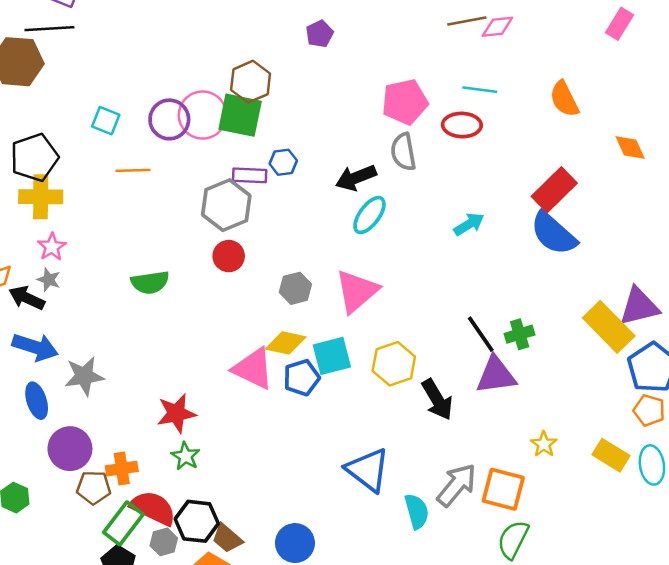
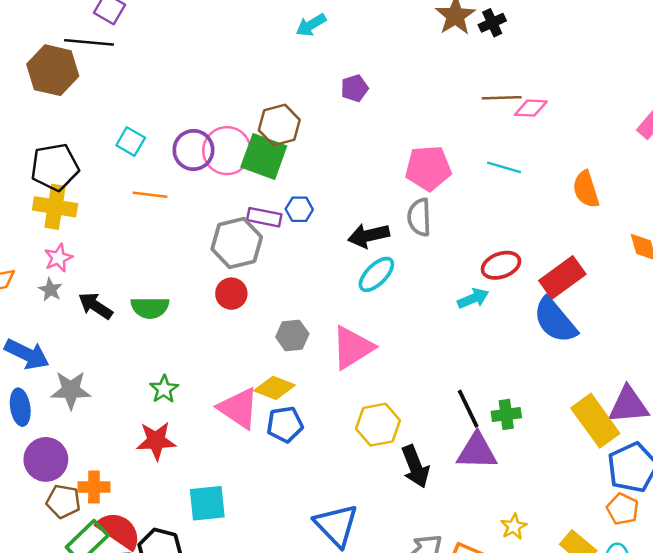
red ellipse: (462, 125) -> (501, 265), moved, turned -30
black arrow: (27, 298) -> (95, 306), moved
cyan square: (332, 356) -> (207, 503), moved
green star: (185, 456) -> (164, 389), moved

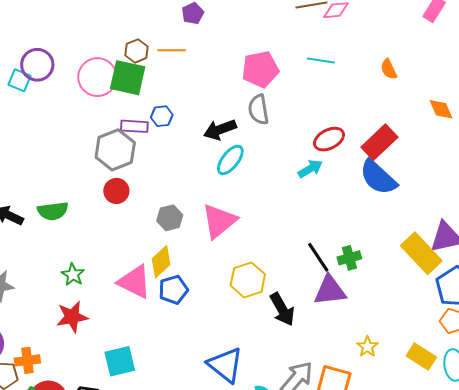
brown hexagon: (279, 125) -> (136, 51), size x0.7
purple circle: (193, 150) -> (37, 65), moved
orange semicircle: (586, 189) -> (389, 69), size x0.7
orange line: (150, 195) -> (172, 50), moved
yellow diamond: (274, 388) -> (161, 262), turned -56

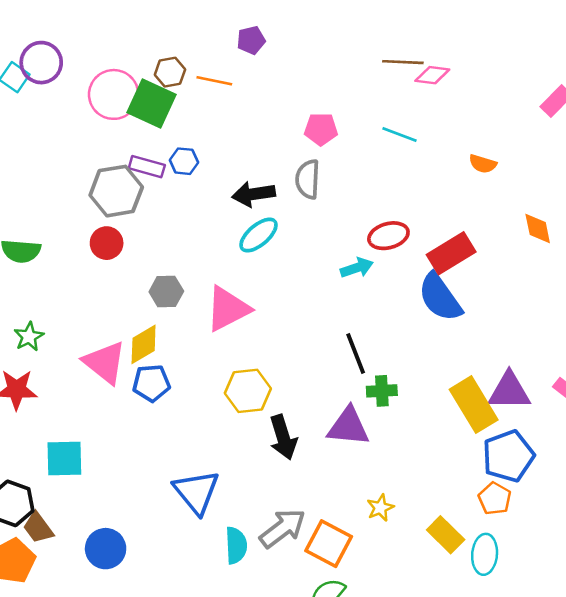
pink pentagon: (260, 69) -> (321, 129), size x0.7
orange semicircle: (389, 69) -> (483, 164), turned -60
black line: (318, 257) -> (356, 353), moved

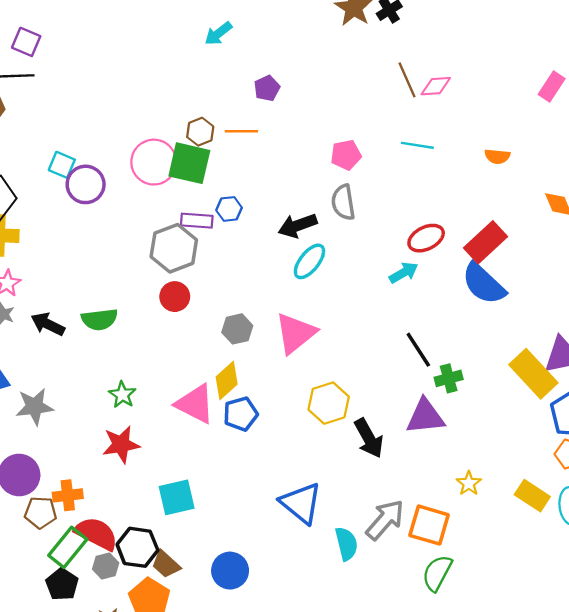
brown line: (403, 62) -> (407, 80), turned 75
purple circle: (41, 63) -> (86, 184), moved

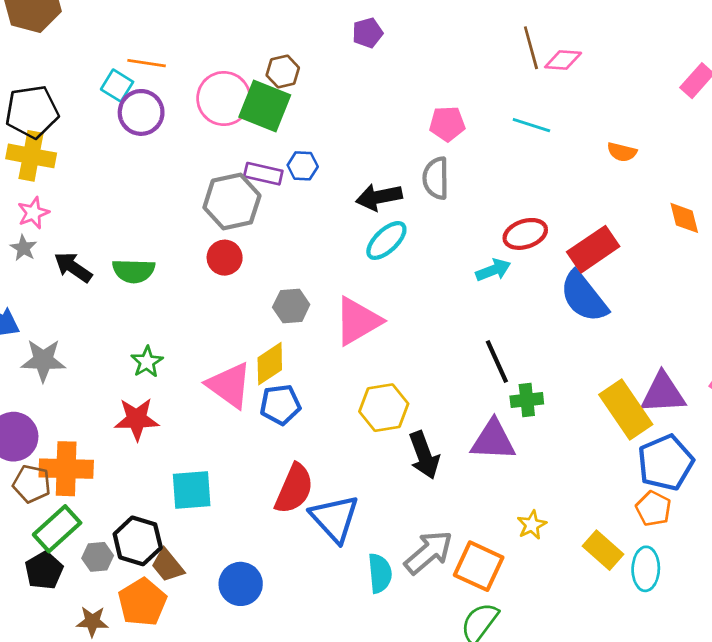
orange line: (241, 131) -> (147, 63), moved
orange cross: (68, 495) -> (66, 469), size x1.5
red semicircle: (96, 534) -> (294, 489), moved, turned 78

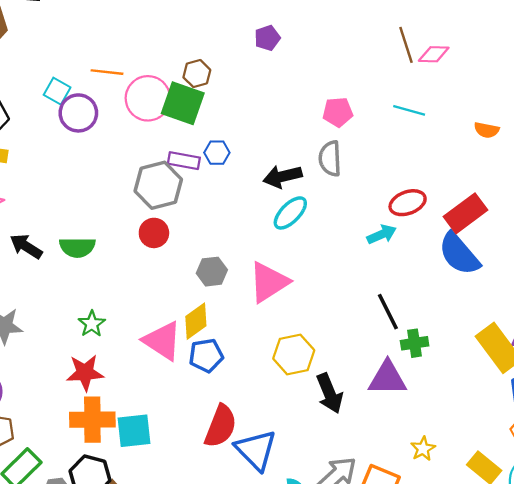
orange line: (147, 63) -> (107, 72), moved
orange cross: (66, 469) -> (92, 420), moved

